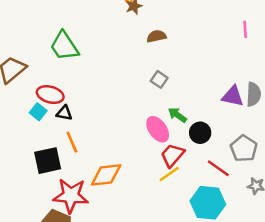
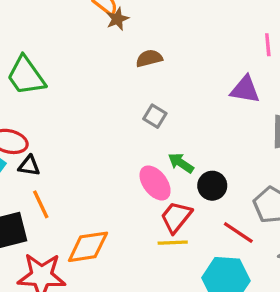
purple triangle: (233, 96) -> (245, 89), moved
yellow line: (169, 174) -> (173, 243), turned 35

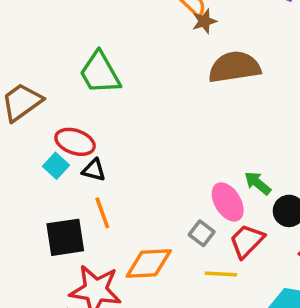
brown semicircle: (149, 58) -> (234, 67), size x1.8
gray square: (155, 116) -> (202, 233), moved
yellow line: (173, 243) -> (221, 274), moved

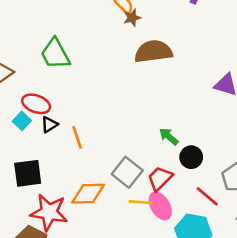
black triangle: (94, 170) -> (49, 125), turned -48
pink ellipse: (228, 202) -> (160, 206), moved
orange line: (102, 213) -> (77, 137), moved
gray square: (202, 233) -> (127, 172), size x1.6

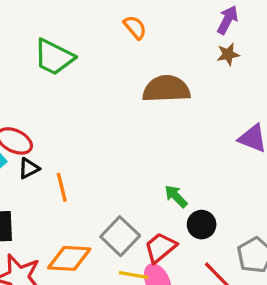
brown star: (132, 18) -> (228, 54), moved
green trapezoid: (55, 54) -> (54, 57), moved, turned -40

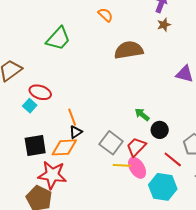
green trapezoid: (54, 57) -> (58, 39), turned -68
black triangle: (29, 168) -> (76, 132), moved
orange diamond: (69, 258) -> (64, 147), moved

